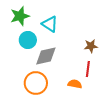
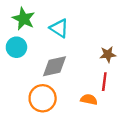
green star: (20, 16) -> (24, 19), turned -30
cyan circle: (28, 40) -> (16, 47), moved

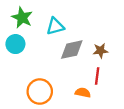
cyan triangle: (59, 28) -> (55, 26), turned -48
gray diamond: (54, 66) -> (72, 50), moved

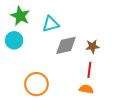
orange semicircle: (83, 93) -> (86, 89), moved

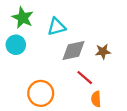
red line: (89, 70) -> (85, 78), moved, turned -56
orange semicircle: (86, 89) -> (96, 99), turned -104

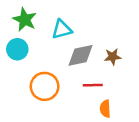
red line: (85, 78) -> (93, 85), turned -42
orange circle: (41, 93) -> (45, 86), moved

